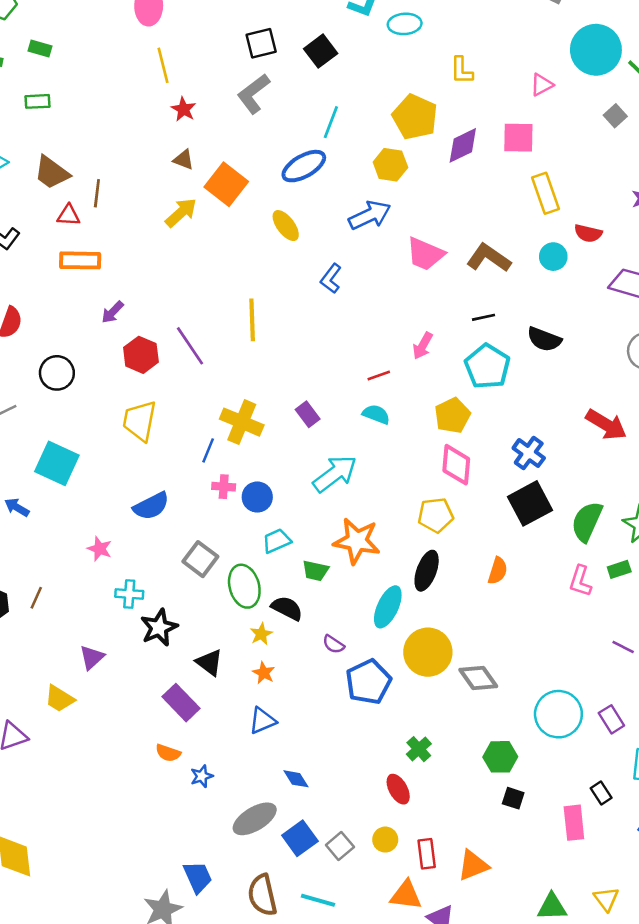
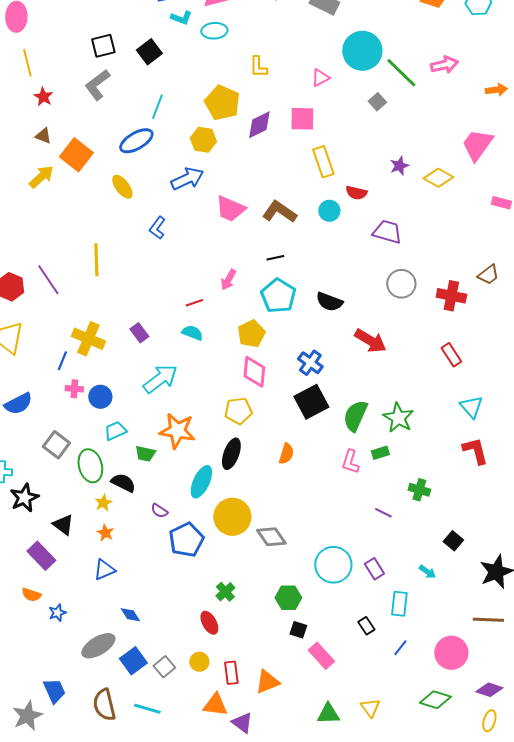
black semicircle: (544, 339) -> (329, 302), moved
pink rectangle: (574, 823) -> (321, 656), moved, turned -36

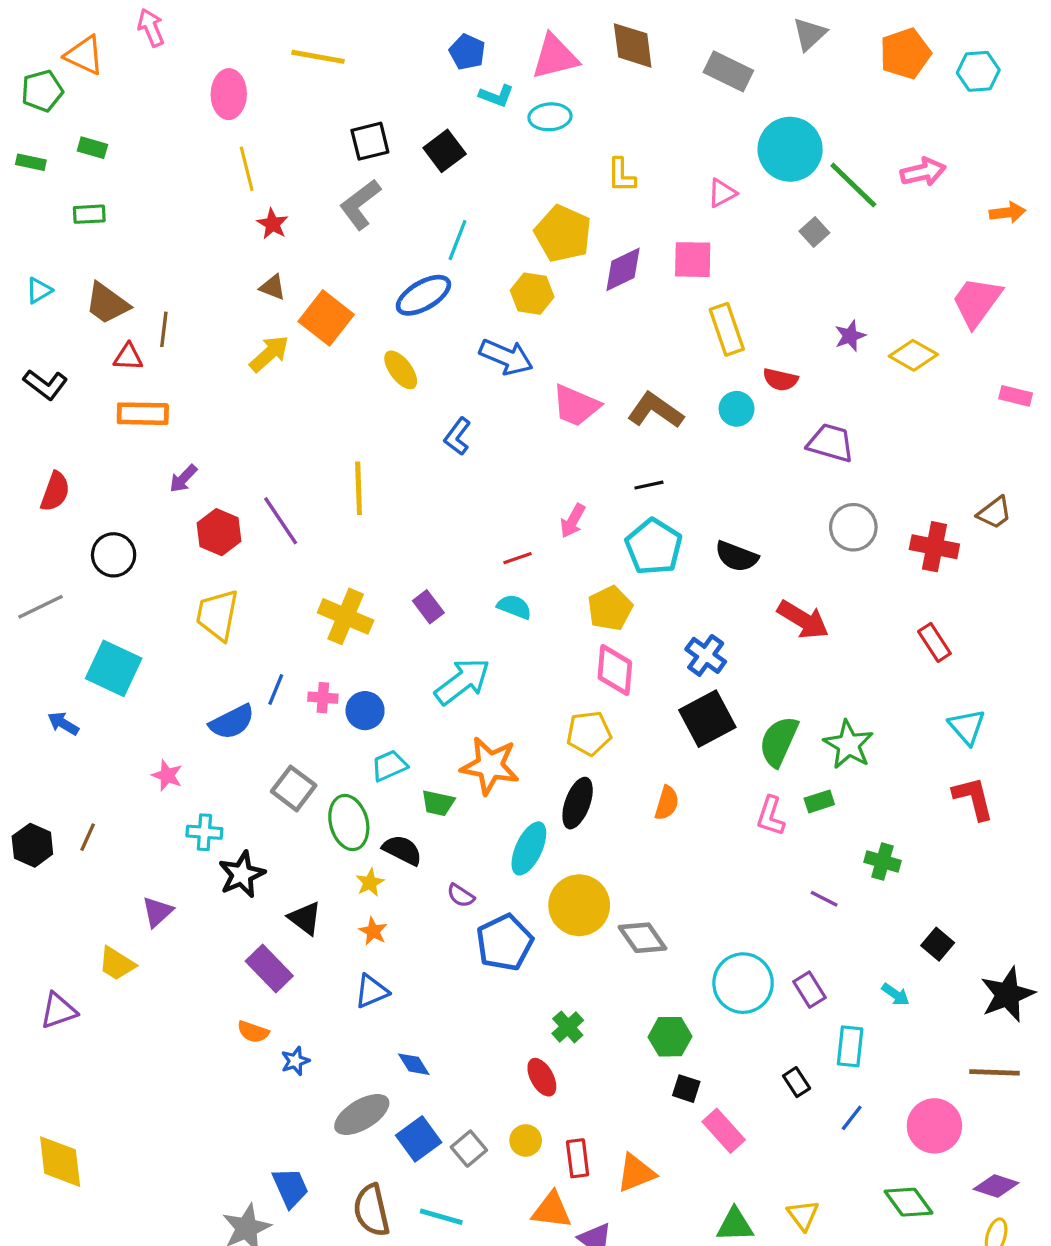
blue arrow: (187, 179) -> (506, 357), turned 48
blue line: (62, 361) -> (276, 689), moved
green diamond: (435, 700) -> (908, 1202), turned 36

